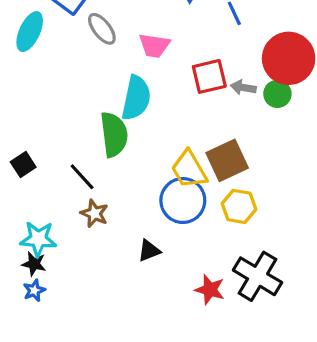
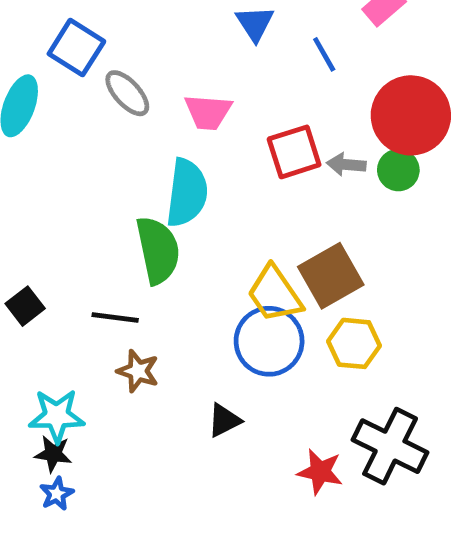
black line: (82, 177) -> (115, 318), turned -36

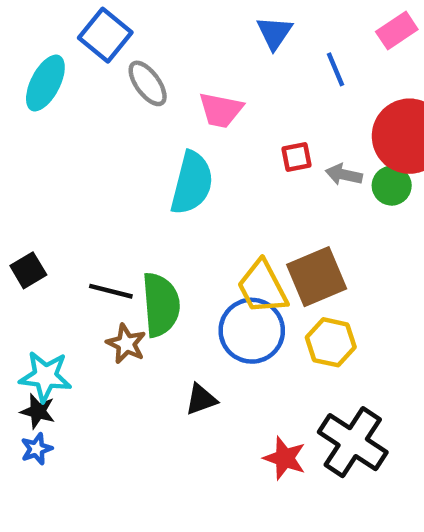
red square: (294, 152) -> (296, 157), size x0.6
green semicircle: (158, 250) -> (161, 305), moved

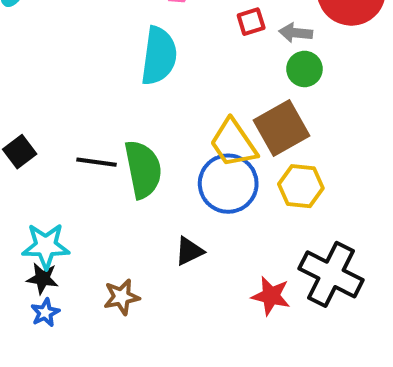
green circle: (392, 186) -> (304, 69), moved
brown star: (126, 344) -> (122, 297), moved, turned -30

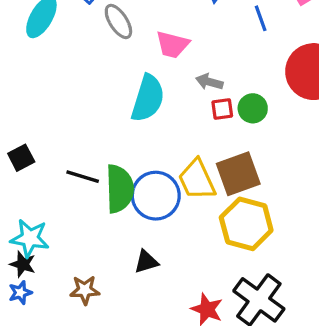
red square: (251, 22) -> (222, 109), moved
gray arrow: (296, 33) -> (209, 82), moved
green circle: (304, 69) -> (253, 108), moved
blue circle: (228, 184) -> (156, 196), moved
yellow hexagon: (301, 186) -> (246, 224), size x1.4

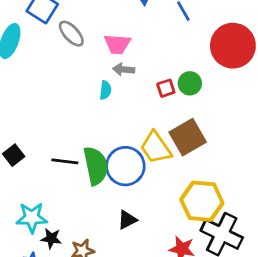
gray arrow: (209, 82) -> (124, 69), moved
cyan semicircle: (148, 98) -> (105, 90), size x0.5
yellow hexagon: (246, 224) -> (202, 201), moved
black star: (23, 264) -> (51, 238), moved

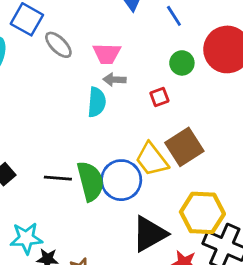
green circle: (190, 83) -> (182, 63), moved
cyan semicircle: (105, 90) -> (97, 102), size x1.5
black triangle: (127, 220) -> (149, 234), moved, size x1.8

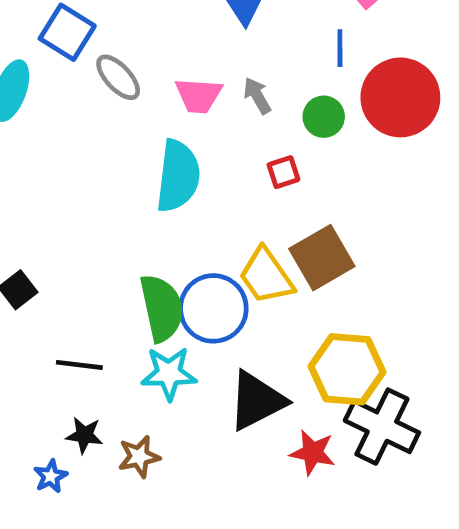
blue line: (174, 16) -> (340, 48), moved, turned 30
gray arrow: (115, 80) -> (257, 96), moved, turned 55
cyan semicircle: (97, 102) -> (178, 176), size x1.4
black line: (58, 178) -> (79, 365), moved
cyan star: (26, 238) -> (169, 373), moved

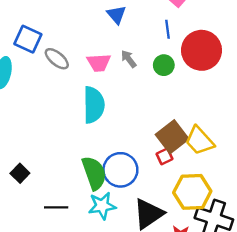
red square: (283, 172) -> (164, 156), moved
yellow trapezoid: (266, 276) -> (200, 141), moved

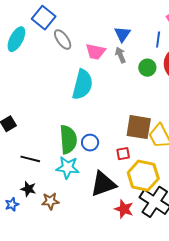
blue triangle: (116, 15) -> (122, 34), moved
brown square: (172, 137) -> (139, 127), turned 32
red square: (164, 156) -> (123, 154), moved
blue circle: (120, 170) -> (90, 143), size x0.6

